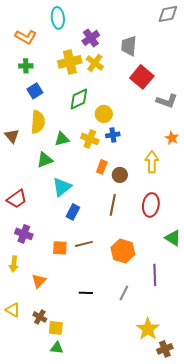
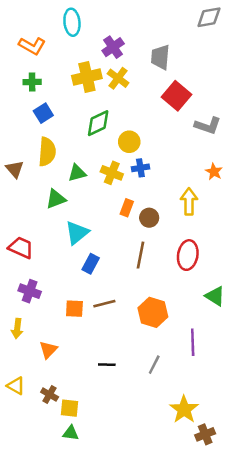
red trapezoid: (17, 199) -> (21, 248), turned -120

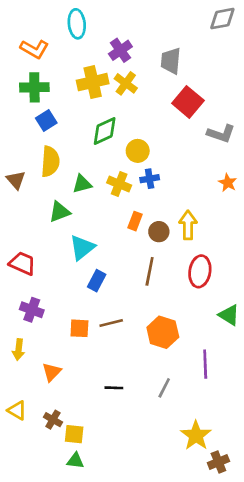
green cross: (32, 82) -> (34, 87), size x1.5
yellow arrow: (189, 202) -> (188, 225), moved

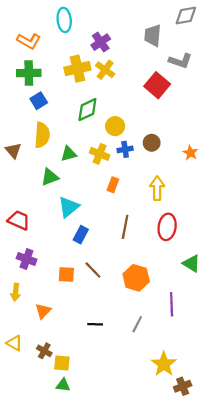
gray trapezoid: (171, 61) -> (153, 35), moved
gray L-shape: (221, 134) -> (180, 61), moved
brown circle: (159, 232) -> (152, 143), moved
brown line: (111, 323) -> (93, 270), turned 60

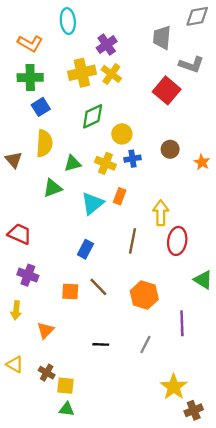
brown circle: (152, 143) -> (170, 149), moved
yellow arrow: (157, 188) -> (161, 213), moved
cyan triangle: (69, 207) -> (93, 203), moved

